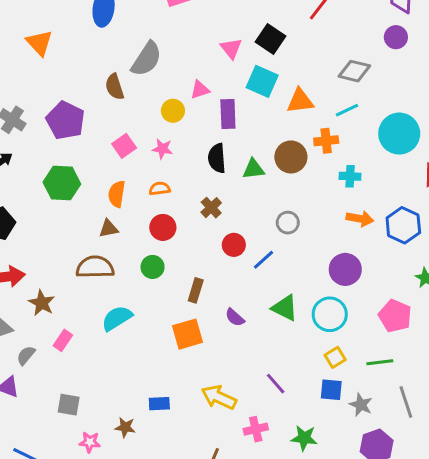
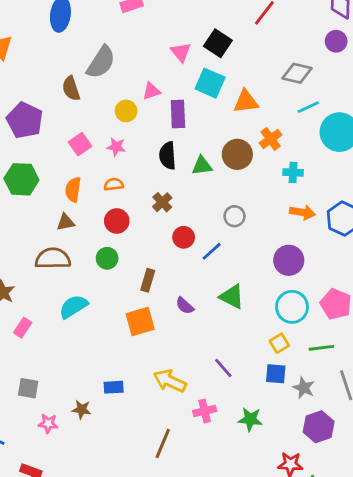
cyan line: (347, 110) -> (308, 107), moved
orange cross: (326, 141) -> (271, 139), turned -30
cyan circle: (330, 314) -> (292, 307), moved

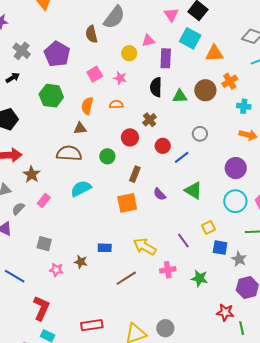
red circle: (117, 221) -> (130, 137), moved
yellow square: (279, 343) -> (208, 227), moved
brown line: (163, 443) -> (126, 278), moved, turned 30

